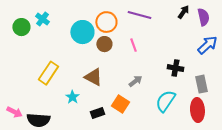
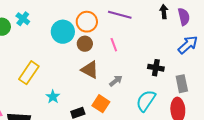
black arrow: (183, 12) -> (164, 12), turned -40
brown triangle: (93, 77) -> (90, 70), moved

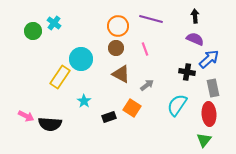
purple semicircle: (184, 17) -> (195, 39), moved, turned -54
cyan circle: (63, 32) -> (81, 59), moved
blue arrow: (188, 45) -> (209, 59), moved

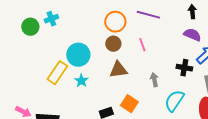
cyan cross: (54, 23) -> (51, 19), turned 32
brown triangle: (121, 74) -> (118, 70), turned -36
gray arrow: (147, 85) -> (154, 80), moved, turned -64
cyan star: (84, 101) -> (81, 81), moved

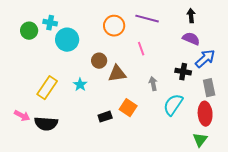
cyan cross: (51, 19) -> (50, 23), turned 32
brown circle: (113, 44) -> (99, 61), moved
cyan circle: (78, 55) -> (67, 40), moved
yellow rectangle: (57, 73) -> (47, 88), moved

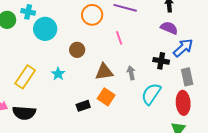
brown triangle: (117, 74) -> (104, 72), moved

